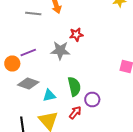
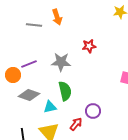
red star: (76, 34) -> (89, 46), moved
green semicircle: (74, 86) -> (65, 91), moved

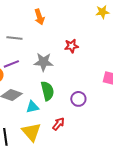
gray line: (34, 25) -> (14, 38), moved
purple circle: (93, 111) -> (78, 99), moved

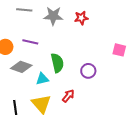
gray star: (43, 62) -> (53, 16), moved
purple line: (11, 64) -> (30, 42), moved, turned 35

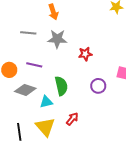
red star: (81, 18) -> (85, 54), moved
purple circle: (88, 71) -> (98, 86), moved

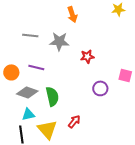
orange arrow: (53, 12) -> (72, 14), moved
green semicircle: (61, 86) -> (52, 96), moved
cyan triangle: (46, 102) -> (28, 114), moved

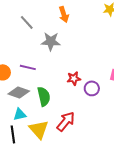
gray line: (30, 35) -> (27, 22), moved, turned 42
red star: (87, 56) -> (74, 78), moved
red arrow: (74, 121) -> (66, 121), size x1.5

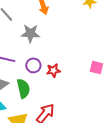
purple circle: (92, 88) -> (33, 65), moved

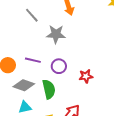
red star: (53, 70) -> (86, 76), moved

